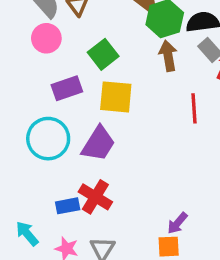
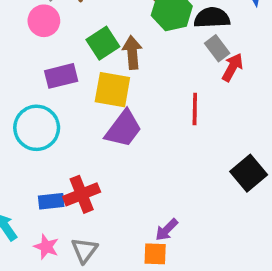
brown arrow: (168, 56) -> (132, 52), moved
purple trapezoid: (98, 144) -> (123, 129), moved
red cross: (95, 197) -> (82, 194), turned 32

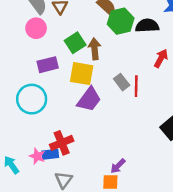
gray rectangle: (217, 48) -> (122, 82), moved
blue rectangle: (51, 201) -> (50, 154), moved
pink star: (46, 247) -> (37, 156), moved

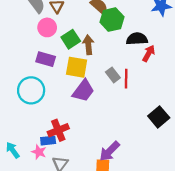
black semicircle: (147, 26) -> (137, 39), moved
pink circle: (36, 28) -> (47, 27), moved
purple rectangle: (48, 65) -> (46, 59), turned 30
pink star: (37, 156) -> (39, 152), moved
purple arrow: (118, 166) -> (110, 151), size x1.5

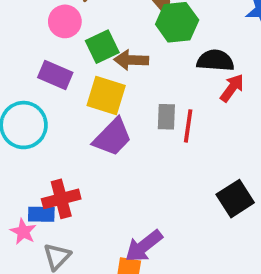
brown arrow: (88, 45) -> (131, 60), turned -90
gray rectangle: (113, 75) -> (166, 117), turned 32

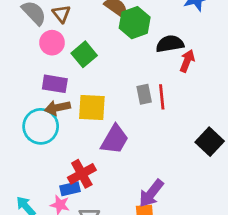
brown arrow: (131, 60) -> (57, 108), moved
yellow square: (106, 96) -> (92, 108), moved
purple trapezoid: (112, 137) -> (115, 139), moved

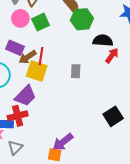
green square: (84, 54) -> (41, 22), moved
red line: (162, 97) -> (41, 56), moved
brown arrow: (57, 108) -> (28, 57), moved, turned -36
purple trapezoid: (115, 139) -> (25, 96), moved

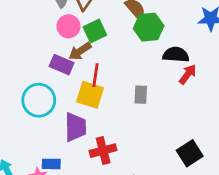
brown arrow: (28, 57) -> (80, 51), moved
purple trapezoid: (25, 96) -> (75, 127), turned -45
red cross: (18, 116) -> (103, 151), moved

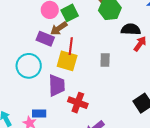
red cross: (103, 151) -> (78, 103), turned 36

